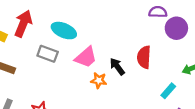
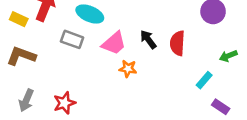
black arrow: (117, 66) -> (148, 39), moved

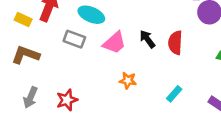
orange star: (128, 69) -> (128, 80), moved
cyan rectangle: (204, 80) -> (174, 94), moved

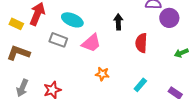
black arrow: (147, 39) -> (118, 22), moved, turned 35

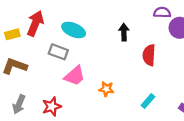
yellow rectangle: (16, 24) -> (12, 34), turned -40
pink trapezoid: (91, 43) -> (75, 76), moved

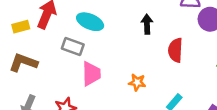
pink trapezoid: (75, 76) -> (91, 74), turned -50
orange star: (106, 89) -> (137, 82), moved

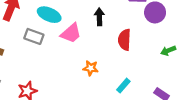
pink trapezoid: (91, 74) -> (71, 33), moved, turned 50

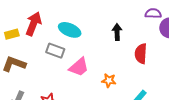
pink trapezoid: (71, 33) -> (79, 67), moved

